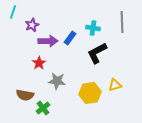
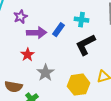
gray star: (57, 81) -> (46, 73), turned 30

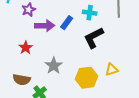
red star: (28, 55) -> (26, 48), moved

